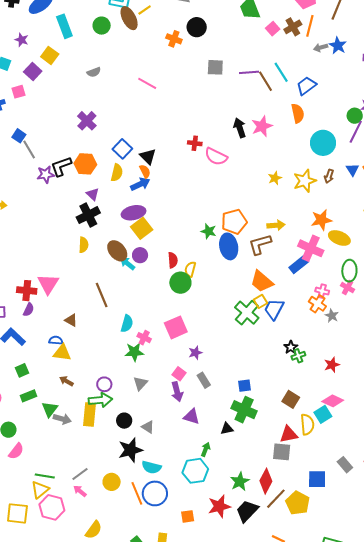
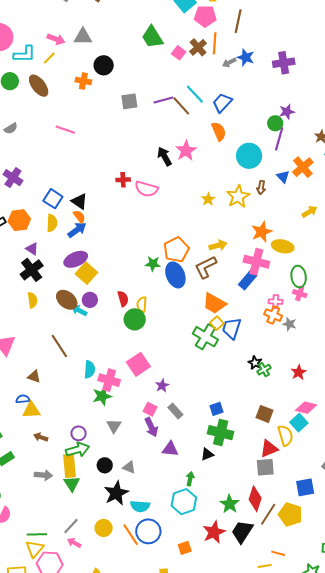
brown ellipse: (129, 18) -> (39, 86), moved
pink cross: (144, 338) -> (109, 380), size x1.5
green triangle: (50, 409) -> (72, 484), moved

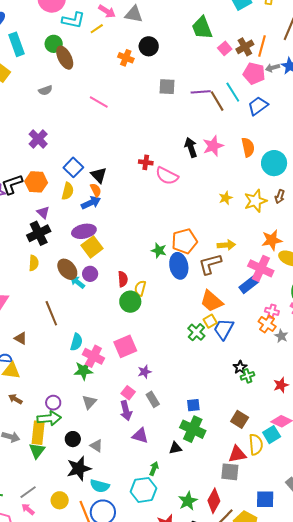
pink pentagon: (205, 16) -> (254, 74), moved
brown ellipse: (39, 86) -> (65, 58), moved
orange semicircle: (219, 131) -> (248, 147), moved
green cross: (205, 337) -> (196, 332), size x0.7

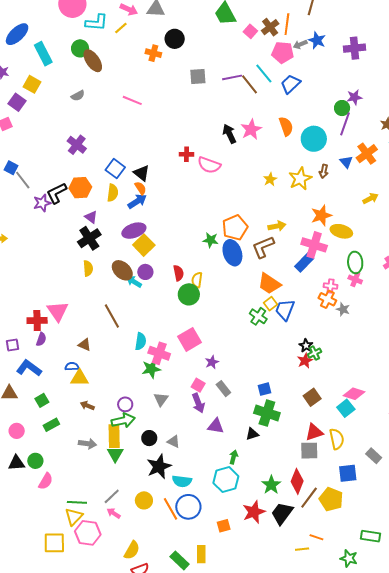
red star: (281, 385) -> (305, 361), moved
brown square: (240, 419) -> (312, 397), turned 30
yellow semicircle: (256, 445) -> (337, 439), moved

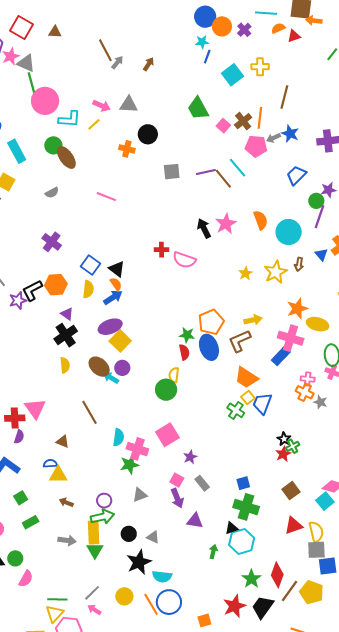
blue trapezoid: (291, 84) -> (296, 175), moved
red semicircle: (179, 273) -> (184, 352), moved
gray triangle: (161, 399) -> (140, 495), turned 35
gray square: (309, 451) -> (316, 550), moved
cyan hexagon: (226, 480) -> (242, 541), moved

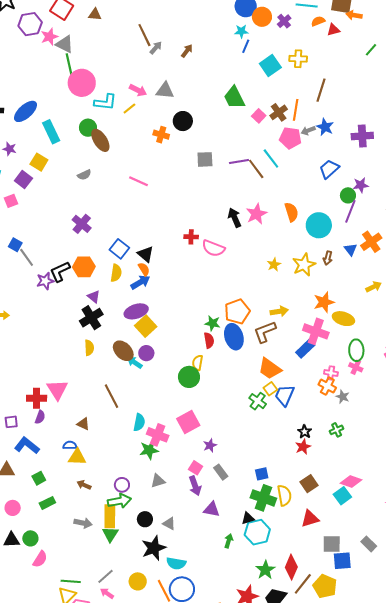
green cross: (293, 446) -> (337, 430), moved
yellow semicircle: (316, 532) -> (284, 495), moved

